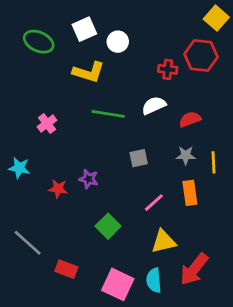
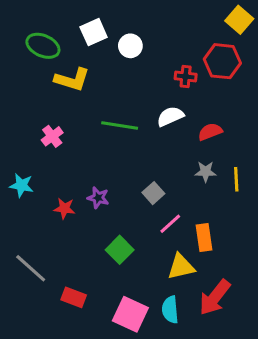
yellow L-shape: (89, 72) -> (72, 80), moved
gray square: (139, 158) -> (153, 193), moved, turned -30
orange rectangle: (190, 193) -> (204, 238), moved

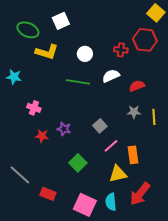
white circle: (130, 46) -> (85, 54), moved
pink cross: (52, 136) -> (34, 108), moved, turned -32
cyan star: (21, 185) -> (14, 77), moved

